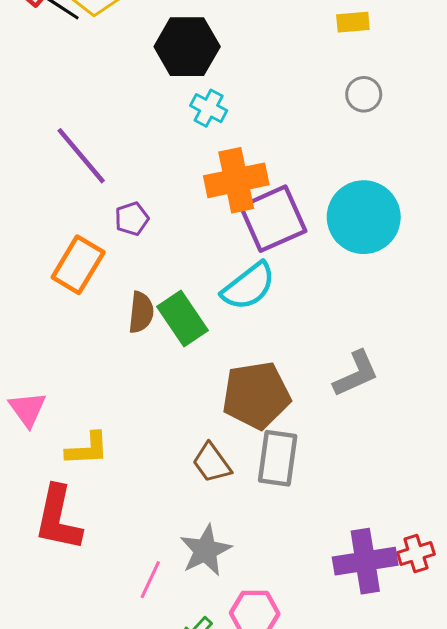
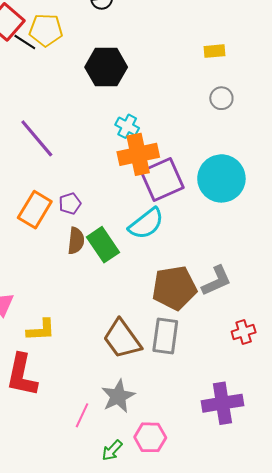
cyan cross: (209, 108) -> (127, 126), moved
purple pentagon: (132, 219) -> (70, 204), moved
brown pentagon: (256, 395) -> (174, 288), moved
brown trapezoid: (212, 463) -> (122, 339), size x1.5
red cross: (416, 553) -> (244, 332), moved

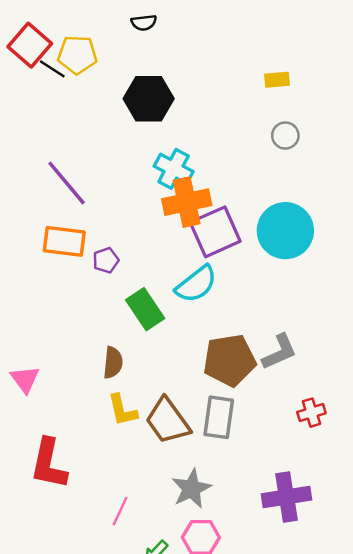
cyan cross: (127, 126) -> (174, 169), size x1.4
orange rectangle: (35, 210) -> (64, 241), moved, turned 66
brown semicircle: (76, 241) -> (113, 363), moved
yellow L-shape: (41, 330) -> (122, 410), moved, turned 80
gray star: (118, 396) -> (191, 489), moved

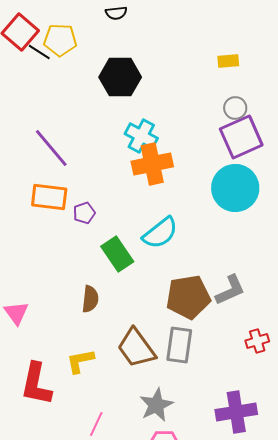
purple square: (215, 232) -> (241, 137), moved
yellow L-shape: (122, 410) -> (80, 361), moved, turned 92

